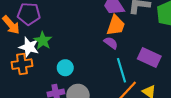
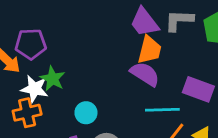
purple semicircle: (111, 43) -> (145, 74), size x1.5
cyan line: (122, 70) -> (162, 110), turned -70

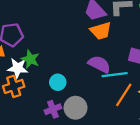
orange trapezoid: (150, 50) -> (101, 31), turned 65
purple semicircle: (145, 74) -> (99, 64), moved

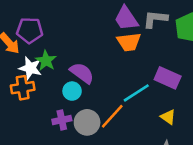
purple semicircle: (99, 64) -> (82, 73), moved
cyan line: (115, 75) -> (136, 93), turned -35
orange line: (124, 95) -> (112, 116), moved

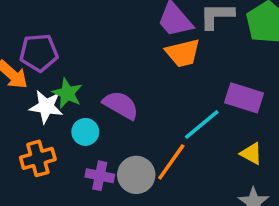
orange cross: (23, 88) -> (38, 158), moved
cyan circle: (72, 91) -> (85, 132), moved
purple cross: (62, 120) -> (100, 176), turned 30

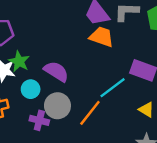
orange trapezoid: (183, 53) -> (102, 37), turned -150
gray circle: (136, 175) -> (57, 106), moved

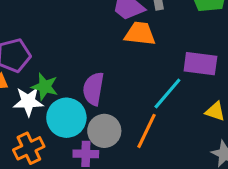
purple semicircle: (56, 71) -> (93, 89), turned -100
cyan circle: (31, 89) -> (66, 118), size x1.6

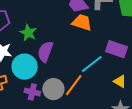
green star: (45, 87) -> (28, 33), moved
gray circle: (104, 131) -> (53, 89), moved

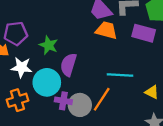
purple rectangle: (117, 49) -> (144, 33), moved
cyan line: (92, 64) -> (120, 75), turned 45
purple cross: (32, 92) -> (63, 101), moved

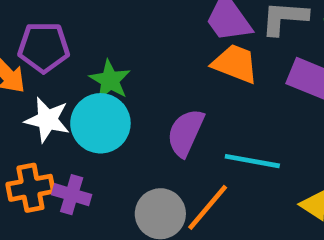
purple semicircle: (68, 65) -> (186, 133), moved
cyan circle: (47, 82) -> (100, 123), moved
purple cross: (63, 101) -> (72, 195), moved

